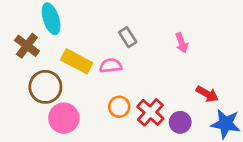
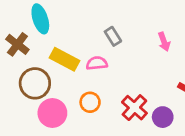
orange circle: (119, 107) -> (90, 102), moved

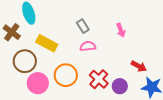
pink semicircle: (97, 63) -> (88, 46), moved
orange circle: (90, 102) -> (66, 75), size x1.5

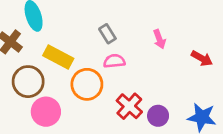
red arrow: (139, 66) -> (202, 58), moved
orange circle: (66, 75) -> (87, 84), moved

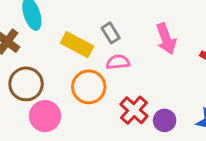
pink arrow: (159, 39) -> (166, 39), size x1.5
yellow rectangle: (58, 57) -> (77, 45), moved

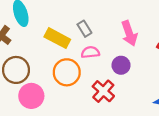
purple circle: (165, 120) -> (121, 65), moved

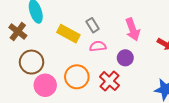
orange circle: (67, 72) -> (77, 77), moved

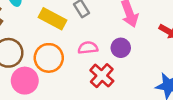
pink semicircle: (98, 46) -> (88, 48), moved
orange circle: (77, 77) -> (49, 58), moved

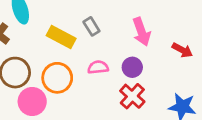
red cross: (102, 76) -> (132, 96), moved

